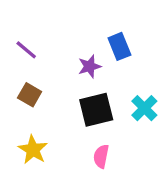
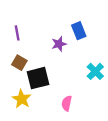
purple line: (26, 50) -> (17, 33), turned 40
black square: (96, 110) -> (38, 78), moved

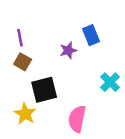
brown square: (19, 63) -> (23, 62), moved
pink semicircle: (67, 103) -> (77, 119), size x1.5

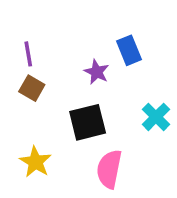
purple star: (68, 50) -> (97, 72), turned -30
black square: (44, 90) -> (88, 122), moved

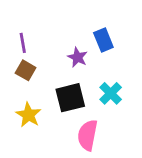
cyan cross: (156, 117) -> (111, 93), moved
yellow star: (35, 162) -> (28, 115), moved

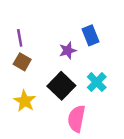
purple star: (77, 57) -> (68, 51), turned 30
black square: (70, 98) -> (61, 86), turned -32

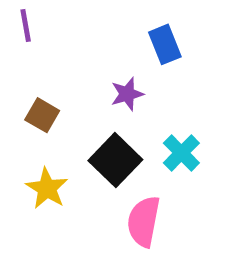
blue rectangle: (90, 35) -> (165, 44), moved
purple line: (20, 38) -> (26, 26), moved

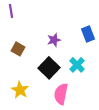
blue rectangle: (165, 44) -> (88, 34), moved
yellow star: (47, 188) -> (20, 90), moved

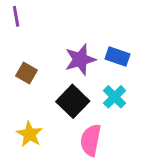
blue rectangle: (88, 34) -> (118, 57), moved, turned -49
purple star: (54, 40) -> (80, 60), size x1.5

